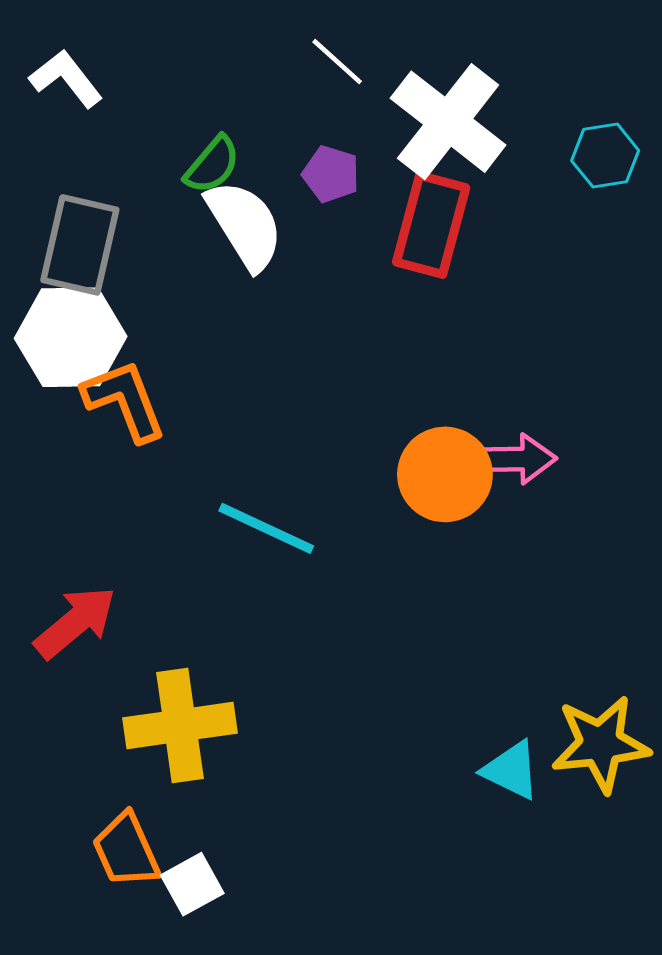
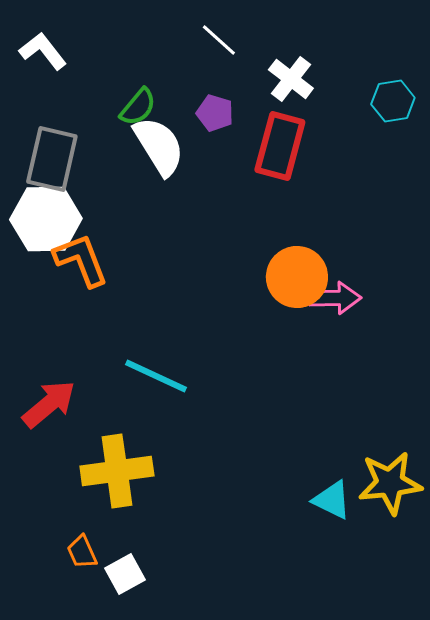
white cross: (448, 122) -> (291, 79), size x0.6
orange circle: (445, 474) -> (297, 277), moved
cyan line: (266, 528) -> (156, 376), moved
orange trapezoid: (126, 850) -> (82, 552), size x0.7

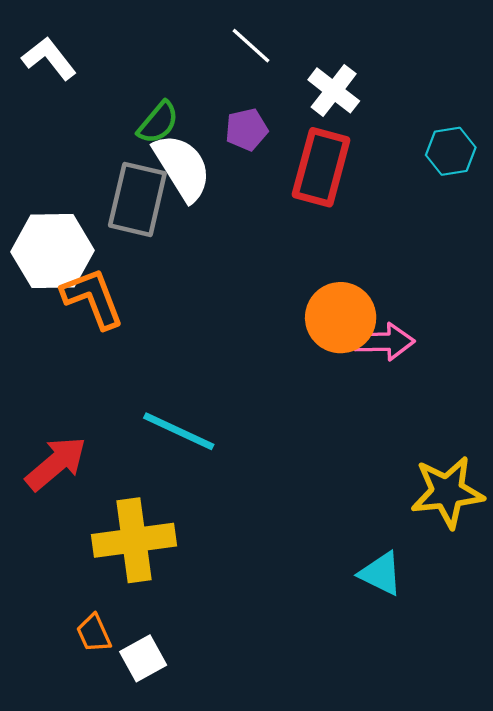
cyan hexagon: (393, 101) -> (451, 151), moved
purple pentagon: (215, 113) -> (246, 129), turned -30
gray rectangle: (52, 159) -> (137, 199), moved
yellow star: (390, 483) -> (447, 492), moved

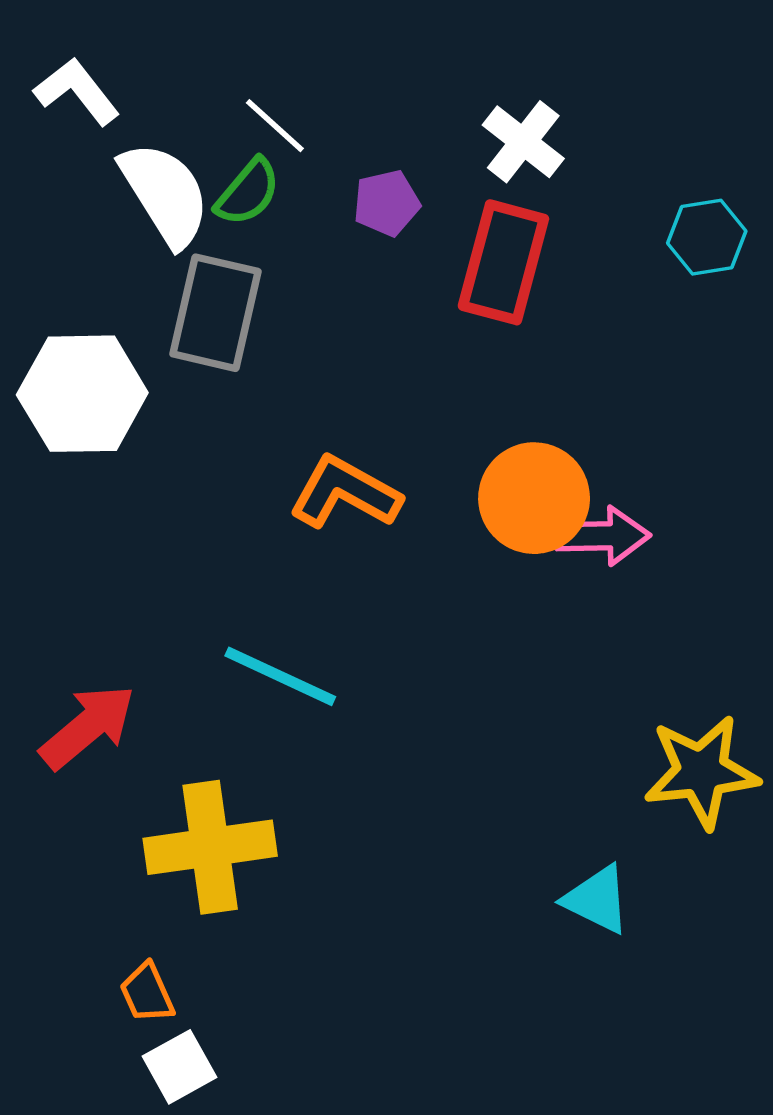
white line: (251, 46) -> (275, 126), moved
white semicircle: (182, 167) -> (165, 194), moved
orange L-shape: (93, 298) -> (345, 493), moved, turned -40
white square: (143, 658) -> (179, 1067), moved

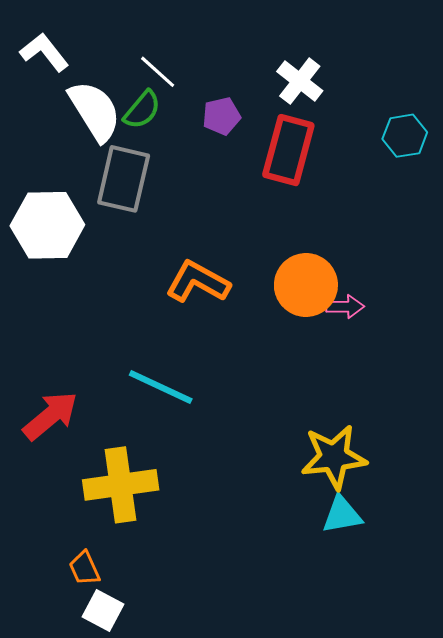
pink arrow: (602, 536) -> (345, 307), size x0.7
yellow star: (701, 772) -> (334, 457), moved
cyan triangle: (597, 899) -> (342, 515), turned -36
white square: (179, 1067) -> (103, 611), turned -33

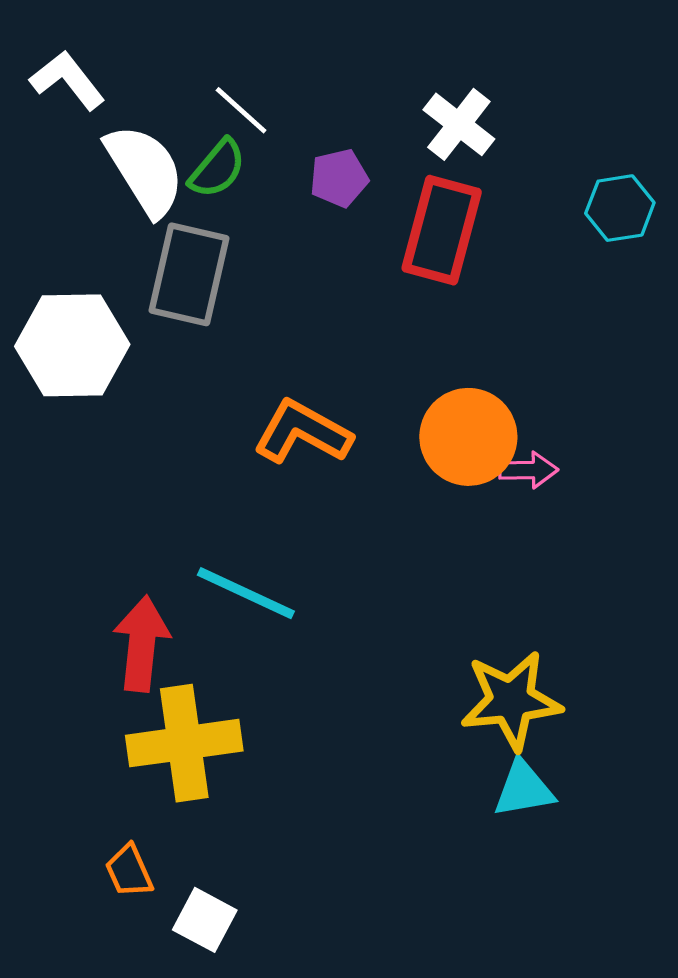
red arrow: (50, 416) -> (142, 644), moved, turned -44
white square: (103, 611) -> (205, 920), moved

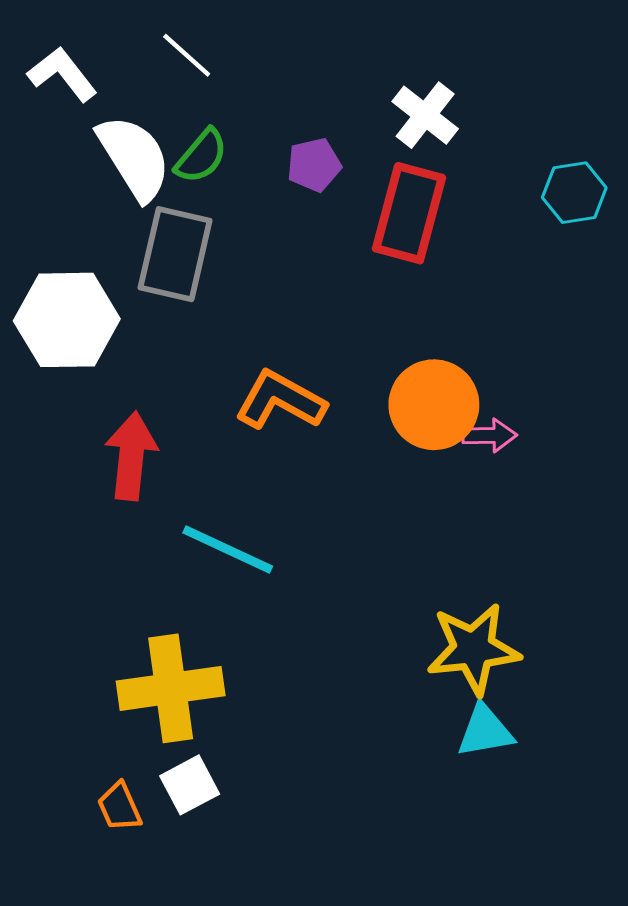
white line: (241, 110) -> (187, 55), moved
red arrow: (142, 644) -> (131, 456), moved
white square: (205, 920) -> (190, 785), moved, turned 34

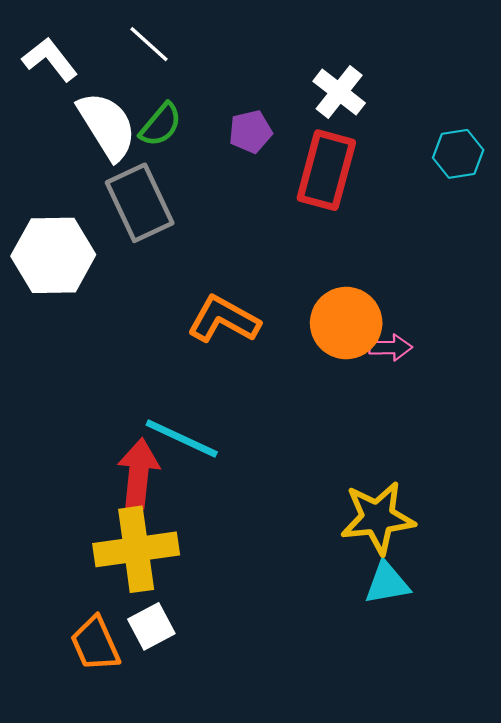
gray rectangle: (175, 254) -> (140, 203), turned -38
red arrow: (131, 456) -> (138, 473), moved
orange trapezoid: (119, 807) -> (95, 644), size x1.4

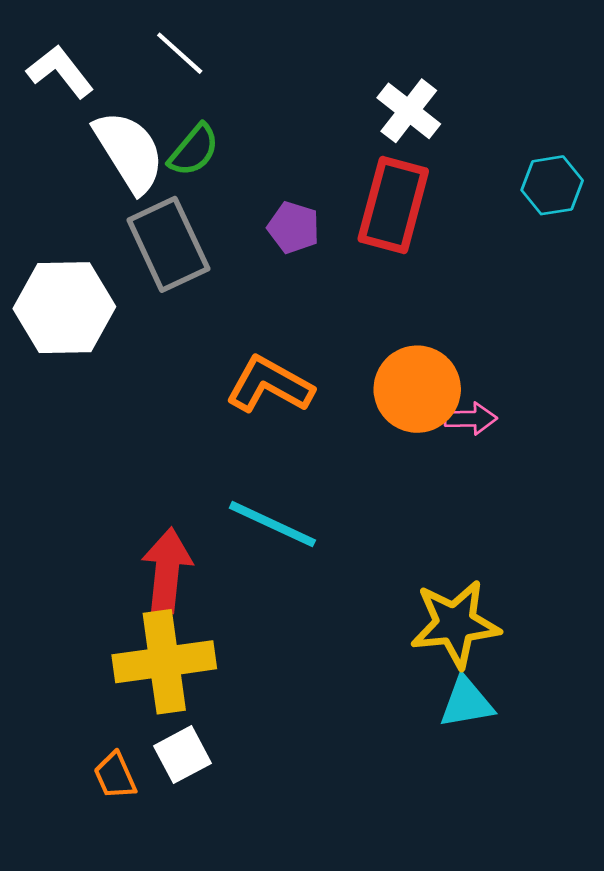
purple pentagon: (250, 132) -> (294, 227), moved, turned 30
cyan line: (182, 438) -> (272, 524), moved
orange trapezoid: (95, 644) -> (115, 776), size x0.7

